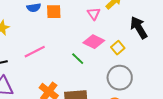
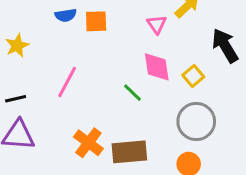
pink diamond: (94, 42) -> (157, 67), turned 55
pink line: (35, 52) -> (67, 82), turned -35

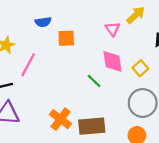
orange square: (96, 21) -> (66, 38), moved
pink line: (67, 82) -> (28, 65), moved

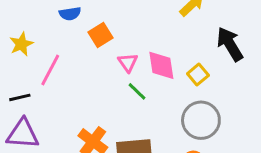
pink triangle: (113, 29) -> (128, 62), moved
orange square: (66, 38) -> (100, 35), turned -30

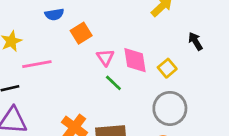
black arrow: (230, 44) -> (195, 41), size x0.6
pink line: (50, 70) -> (37, 64), turned 52

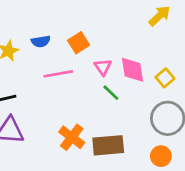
blue semicircle: (54, 14) -> (41, 41), moved
pink line: (37, 64) -> (58, 74), moved

